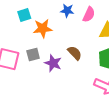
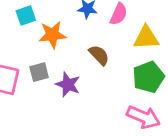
brown semicircle: (75, 53) -> (99, 55), moved

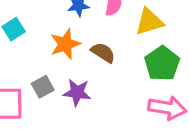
orange star: (52, 35) -> (65, 44), moved

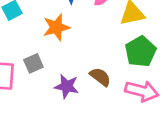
brown semicircle: (103, 53) -> (100, 77), moved
purple star: (77, 92) -> (67, 86), moved

